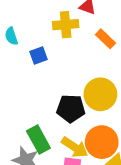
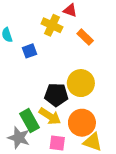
yellow cross: (66, 25) -> (52, 25), turned 30
yellow arrow: (75, 147) -> (50, 116), moved

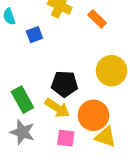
yellow circle: (81, 83) -> (112, 71), moved
green rectangle: (29, 121) -> (22, 100), moved

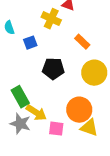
orange rectangle: (97, 19) -> (82, 42), moved
black pentagon: (65, 84) -> (53, 69), moved
yellow arrow: (57, 108) -> (36, 113), moved

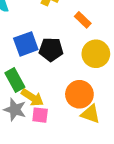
blue square: (30, 43) -> (26, 44), moved, size x1.6
pink square: (56, 129) -> (40, 115), moved

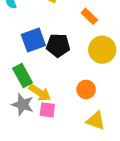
orange circle: (79, 94) -> (86, 89), size x0.7
yellow triangle: (90, 114) -> (96, 121), moved

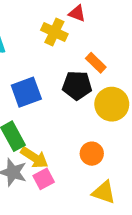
black pentagon: (58, 45) -> (77, 85), moved
pink square: (47, 110) -> (44, 179), turned -35

